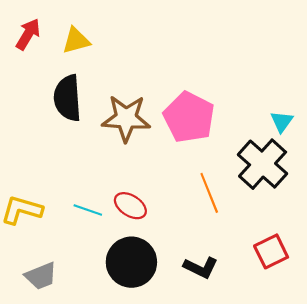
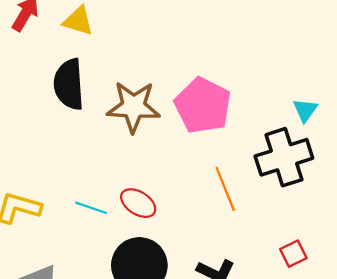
yellow triangle: (76, 40) -> (78, 21), turned 32
black cross: (263, 164) -> (284, 157), turned 30
red square: (271, 251) -> (293, 254), size x0.7

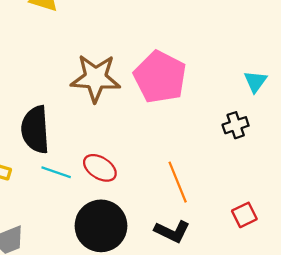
black semicircle: (69, 84) -> (35, 130), moved
black cross: (284, 157) -> (236, 125), size x0.5
orange line: (225, 189) -> (178, 182), moved

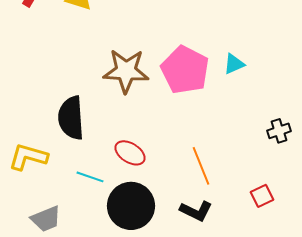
cyan triangle: (255, 81) -> (234, 64), moved, turned 30
black cross: (236, 125) -> (279, 131), moved
cyan line: (56, 172) -> (90, 177), moved

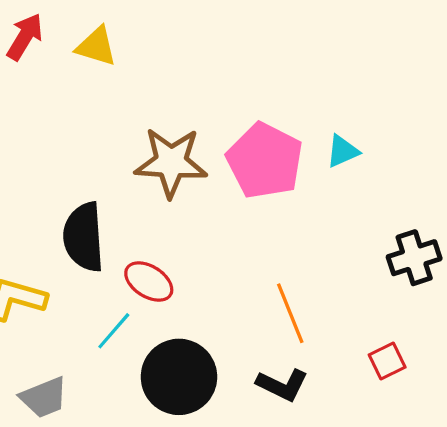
black cross: (279, 131) -> (414, 258), size x1.4
red ellipse: (130, 153) -> (149, 282), moved
cyan line: (90, 177) -> (114, 331), turned -68

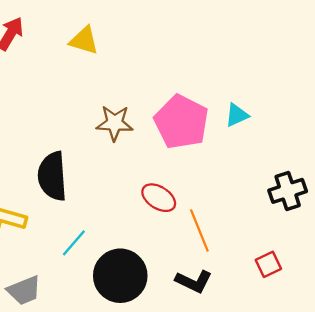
yellow triangle: (96, 46) -> (84, 40), moved
brown star: (171, 162) -> (115, 123), size x0.7
red ellipse: (149, 282) -> (159, 198), moved

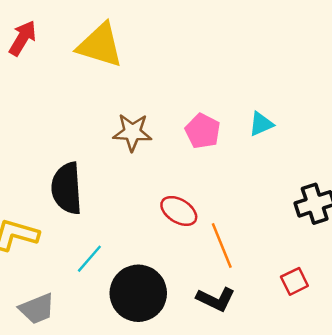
yellow triangle: (84, 40) -> (100, 45), size x1.5
pink pentagon: (181, 122) -> (203, 131), size x0.6

